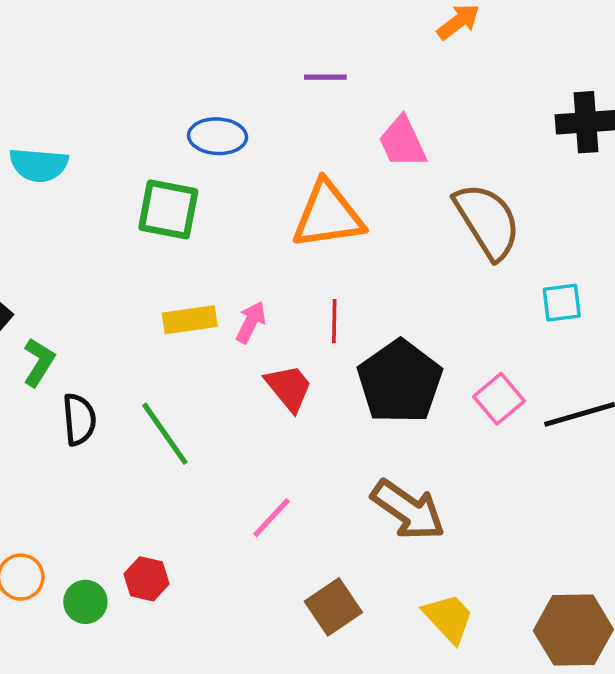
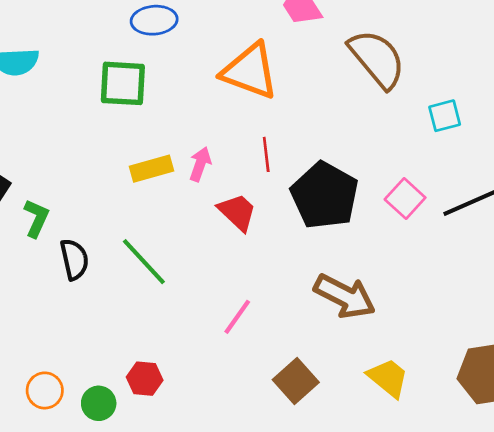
orange triangle: (328, 215) -> (250, 71), turned 36

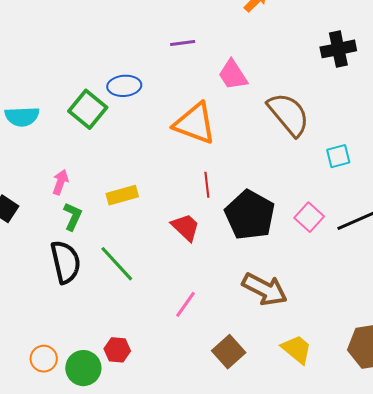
green square: (123, 83) -> (88, 109), moved, turned 36
pink arrow: (200, 164) -> (60, 182), moved
green L-shape: (36, 218) -> (73, 216), moved
black semicircle: (74, 259) -> (66, 262), size x1.4
green circle: (99, 403) -> (83, 368), size x1.4

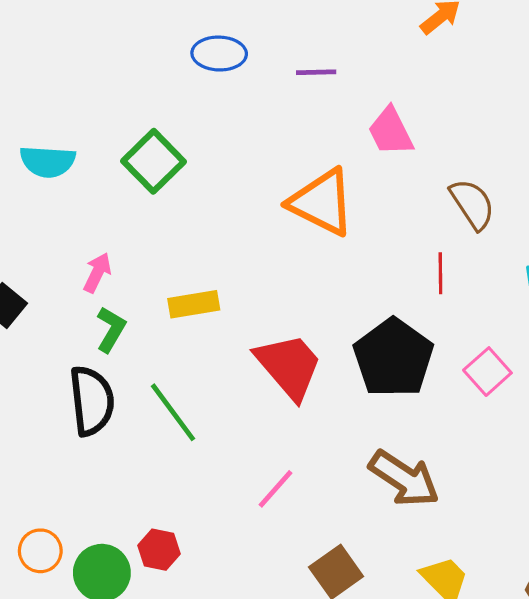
blue ellipse: (124, 86) -> (219, 54), moved
brown semicircle: (288, 114) -> (472, 204), size x0.7
red line: (207, 185) -> (440, 273), moved
red trapezoid: (186, 227) -> (289, 366), size x1.5

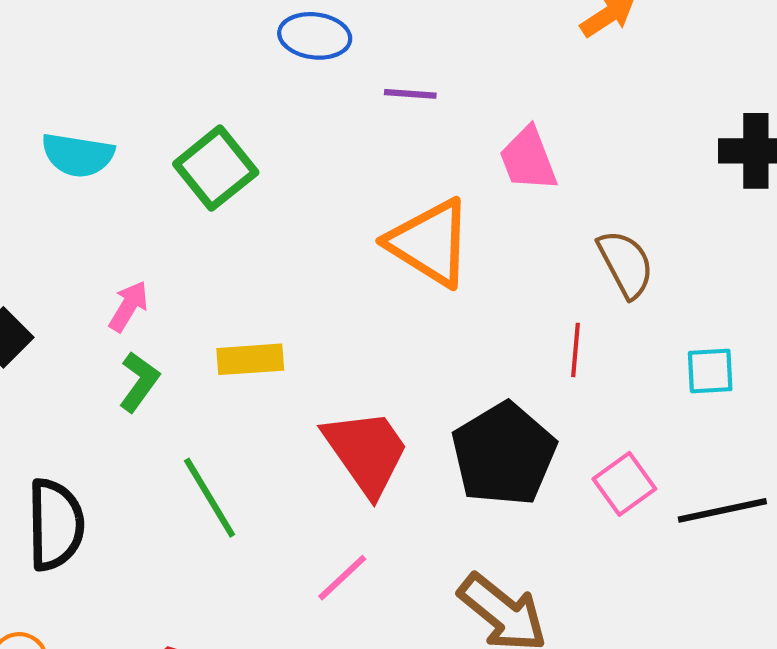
purple line: (316, 72) -> (410, 94), moved
black semicircle: (92, 401) -> (55, 525), moved
pink line: (275, 489) -> (342, 578), moved

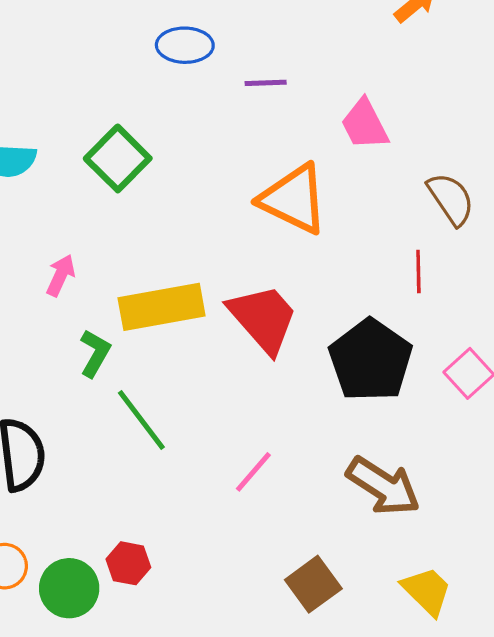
yellow rectangle: (250, 359) -> (162, 307), size x1.6
green L-shape: (139, 382) -> (95, 353), moved
red trapezoid: (366, 452) -> (263, 318), moved

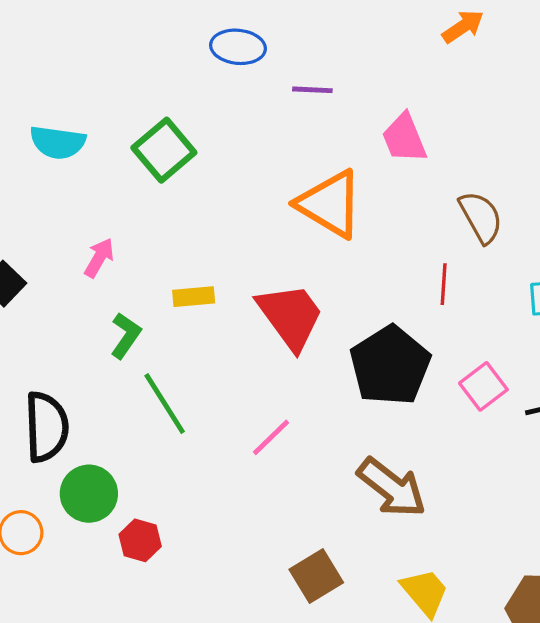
yellow rectangle: (162, 307) -> (194, 297), size x0.5
pink line: (253, 472) -> (271, 437), moved
green circle: (69, 588) -> (89, 494), moved

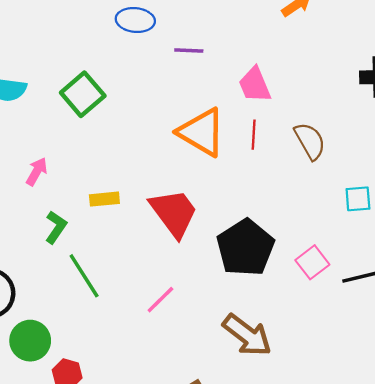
red line: (444, 284) -> (254, 135), moved

